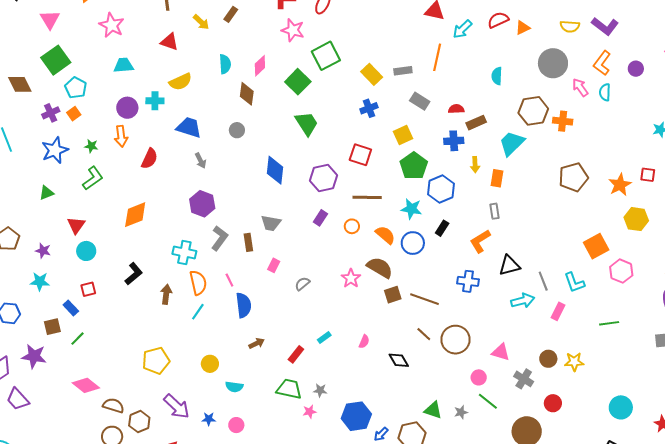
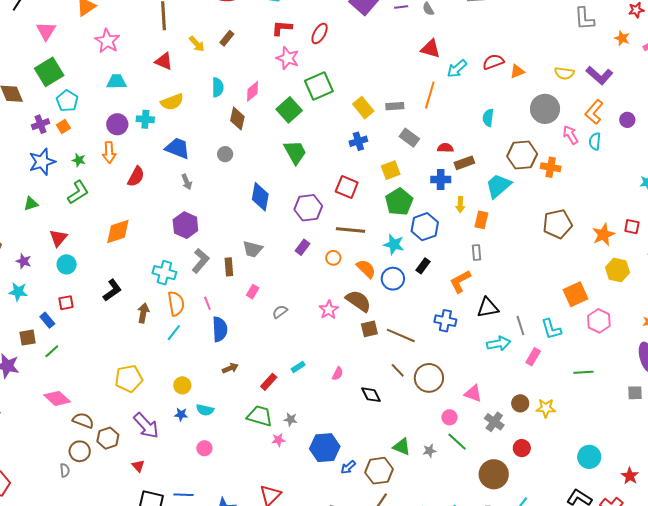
blue star: (209, 419) -> (181, 415), moved

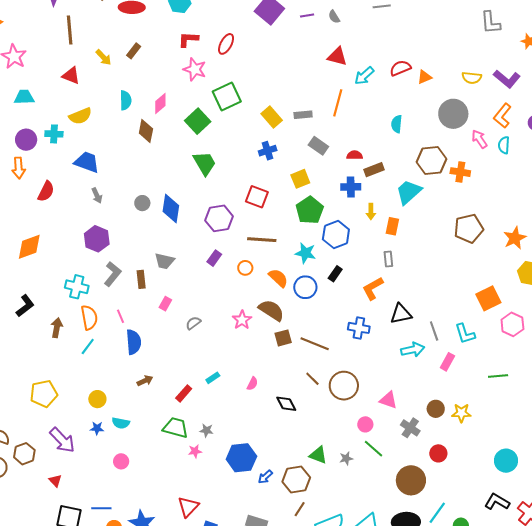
gray circle: (225, 154) -> (142, 203), moved

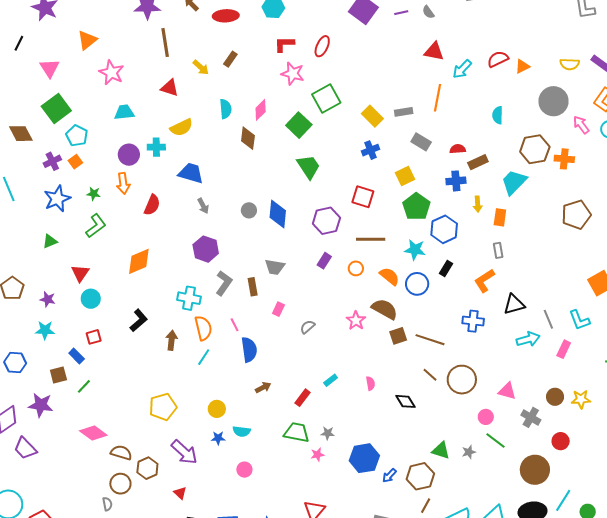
pink semicircle: (252, 384) -> (370, 383), turned -32

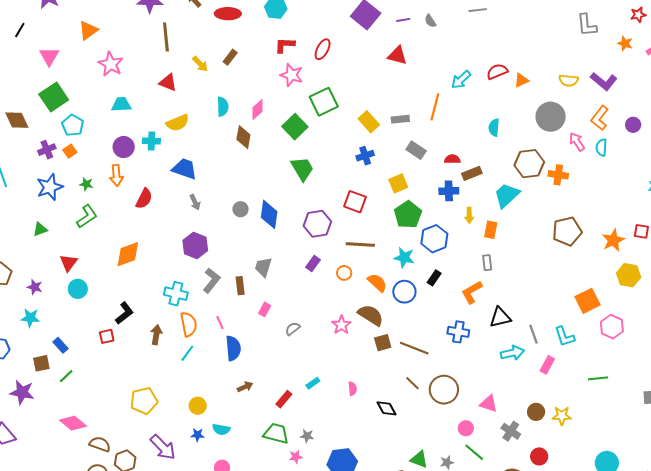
red triangle: (434, 51) -> (397, 55), moved
gray trapezoid: (275, 267) -> (263, 267), turned 95
red square: (94, 337) -> (107, 336), moved

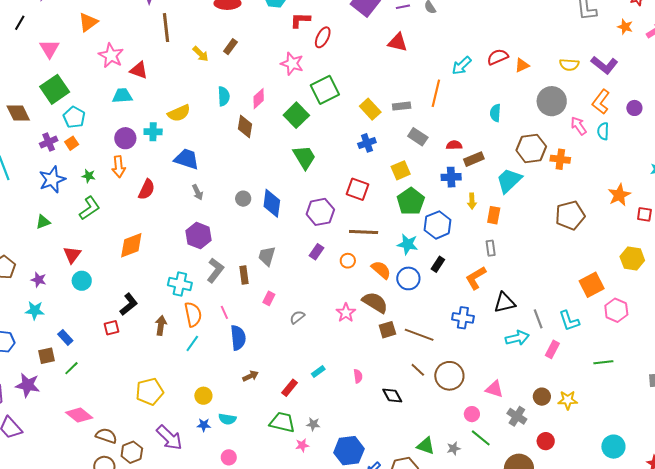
red L-shape: (285, 45) -> (300, 20), moved
red triangle: (168, 82) -> (139, 70), moved
orange star: (613, 240) -> (619, 195), moved

